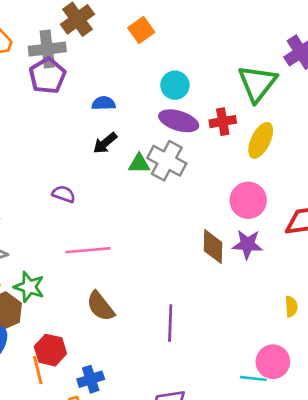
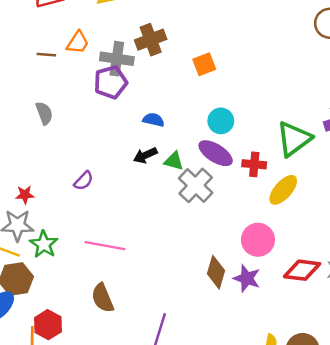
green triangle: (139, 164) -> (174, 161), moved
purple semicircle: (64, 194) -> (84, 181), moved, turned 100
green star: (29, 287) -> (44, 244), moved

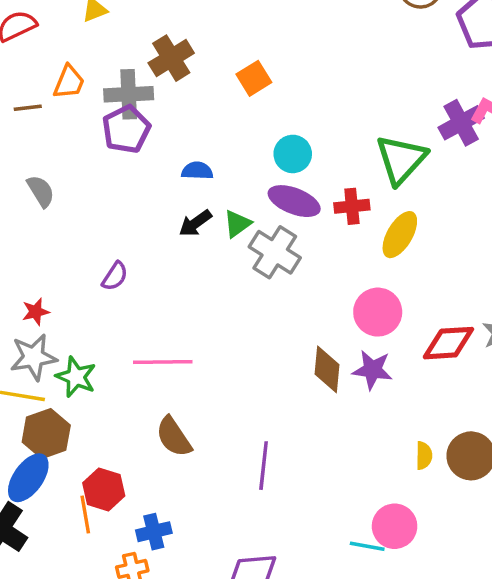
green triangle: (174, 161) -> (237, 224), turned -40

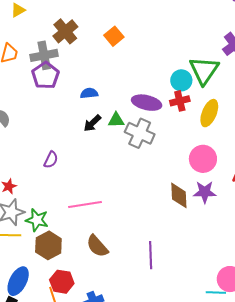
cyan circle: (293, 154) -> (181, 80), moved
green triangle: (237, 224) -> (116, 120), turned 42
brown hexagon: (46, 434) -> (48, 245), moved

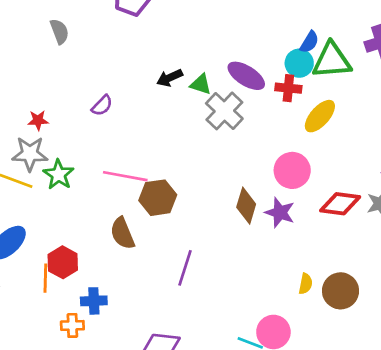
green triangle: (204, 70) -> (332, 60), turned 32
blue semicircle: (89, 93) -> (309, 42), moved, turned 108
brown hexagon: (48, 245) -> (158, 198), moved

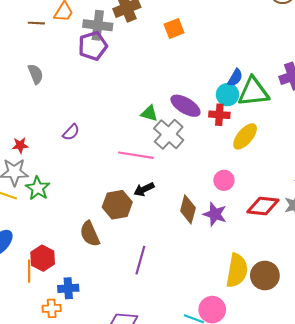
black arrow: (170, 78) -> (144, 189), moved
pink circle: (292, 170) -> (224, 180), size x0.7
pink line: (125, 176) -> (136, 155), moved
yellow semicircle: (306, 284) -> (237, 270), size x2.0

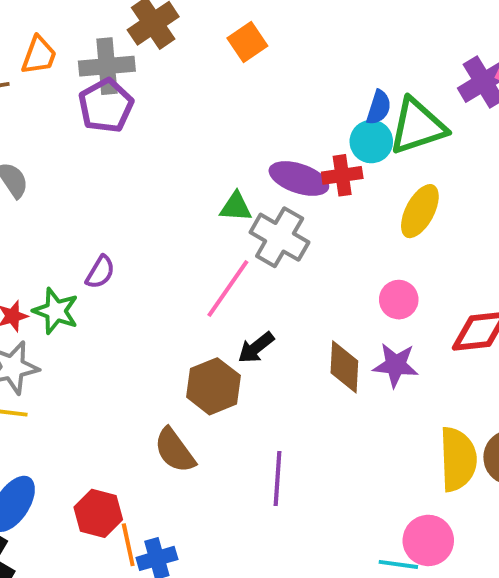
red cross: (219, 115) -> (342, 175), moved
pink line: (136, 155) -> (228, 288), turned -52
green star: (38, 188) -> (56, 311), moved
orange line: (29, 271) -> (128, 545), moved

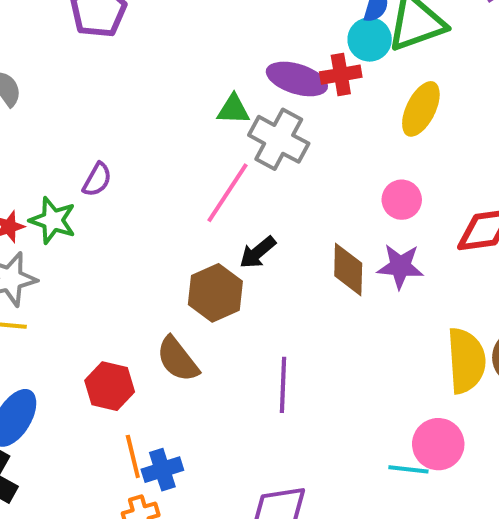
red hexagon: (98, 513) -> (110, 386), moved

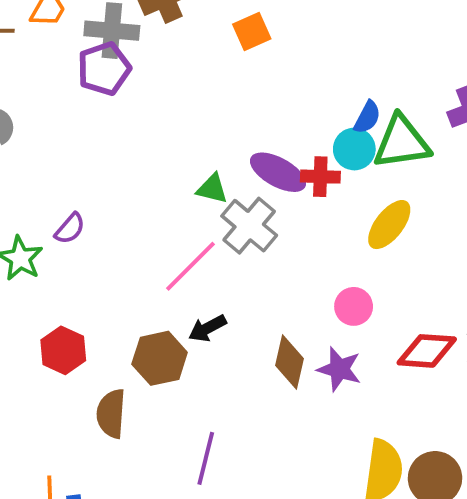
brown semicircle: (178, 359) -> (111, 414), turned 30
red hexagon: (110, 386) -> (63, 350), moved

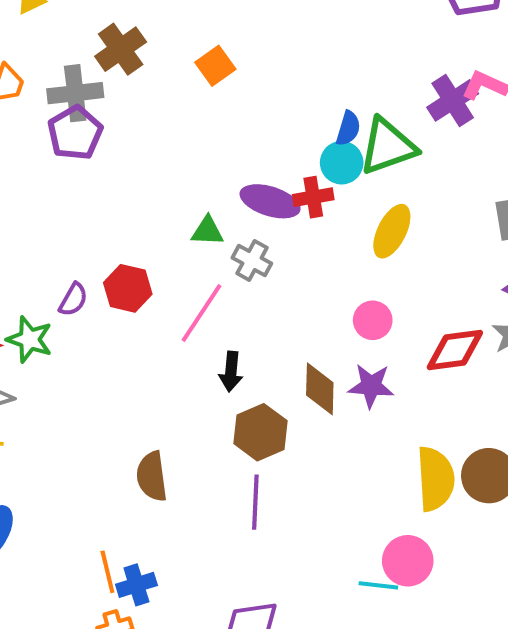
gray cross: (249, 226) -> (252, 261), size x0.7
black arrow: (207, 328) -> (231, 372), turned -45
red hexagon: (63, 350) -> (128, 288), moved
brown hexagon: (160, 358) -> (261, 432), moved

